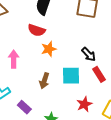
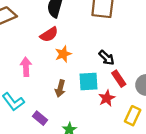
red semicircle: (37, 30) -> (49, 34), turned -48
red star: (84, 104) -> (107, 98), moved

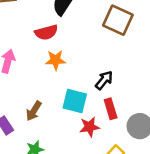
black arrow: (107, 58) -> (104, 80), turned -112
brown arrow: (60, 88) -> (34, 111), moved

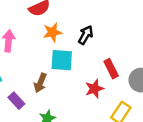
black arrow: (104, 80) -> (86, 35), moved
cyan square: (75, 101) -> (62, 60), moved

